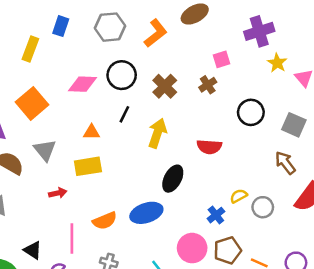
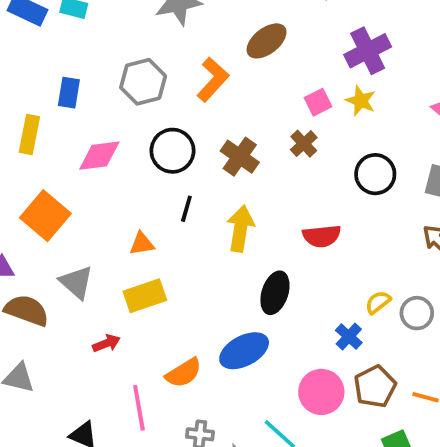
yellow star: (277, 63) -> (361, 101), moved
pink diamond: (82, 84) -> (99, 156), moved

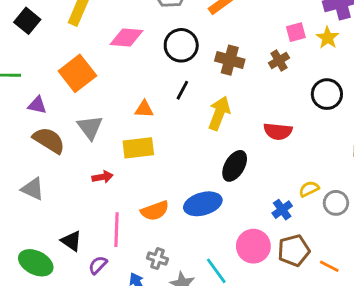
brown cross: (240, 157) -> (230, 60), turned -32

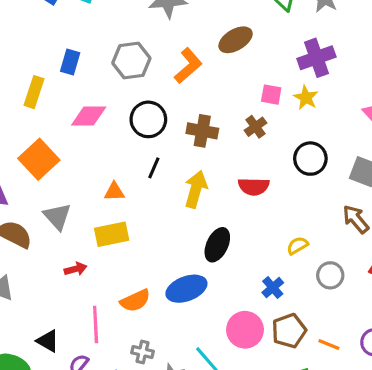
pink square: (296, 32) -> (271, 95), turned 30
red semicircle: (278, 131) -> (254, 186), moved
yellow semicircle: (309, 189) -> (297, 246), moved

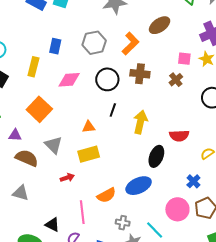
brown cross: (202, 131) -> (140, 74), moved
red semicircle: (254, 186) -> (179, 136), moved
gray cross: (142, 352) -> (123, 223), moved

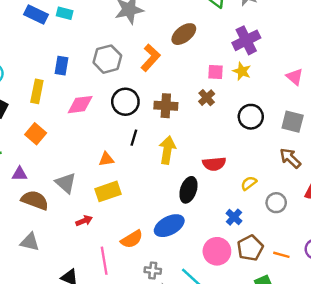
brown cross: (140, 74) -> (166, 106), moved
orange square: (39, 109) -> (36, 134), moved, size x0.7

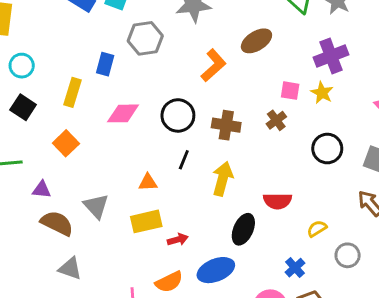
gray hexagon: (107, 59) -> (145, 38), moved
red arrow: (84, 221) -> (178, 239), moved
gray triangle: (30, 242) -> (70, 268), moved

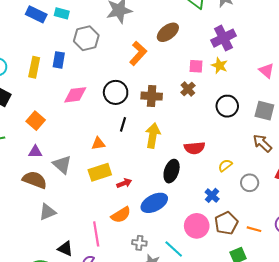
yellow rectangle: (73, 92) -> (34, 67), moved
purple triangle: (42, 190) -> (35, 152), moved
gray triangle: (70, 268) -> (47, 212), turned -36

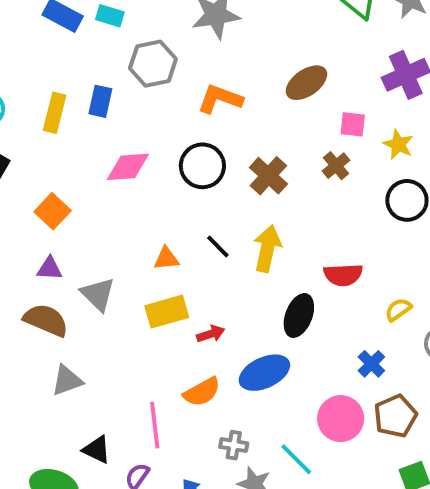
brown ellipse: (168, 32) -> (306, 83), moved
orange L-shape: (138, 53) -> (220, 99), moved, turned -115
yellow star: (219, 66) -> (398, 144), moved
brown cross: (152, 96) -> (268, 176), turned 36
black line: (123, 124) -> (218, 247), moved, turned -64

